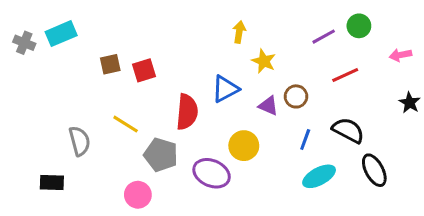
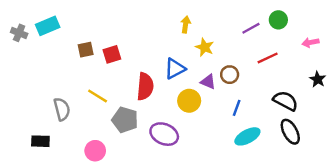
black semicircle: (348, 130) -> (285, 101), moved
yellow circle: (244, 146) -> (189, 101), moved
pink circle: (138, 195) -> (95, 151), moved

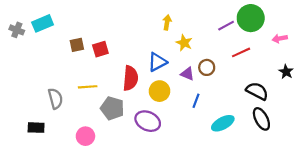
green circle: (278, 20) -> (251, 18), size x1.6
yellow line: (98, 96) -> (88, 87), turned -36
yellow circle: (189, 101) -> (159, 91), moved
blue line: (237, 108) -> (196, 101), moved

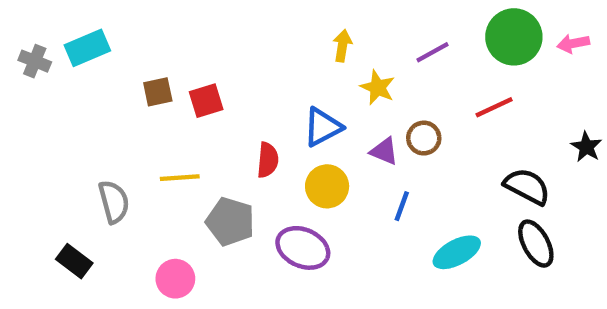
purple line: (226, 26) -> (433, 52), moved
pink arrow: (280, 38) -> (573, 43), moved
red semicircle: (131, 78) -> (268, 160), size x0.7
black rectangle: (36, 128) -> (74, 261), turned 35

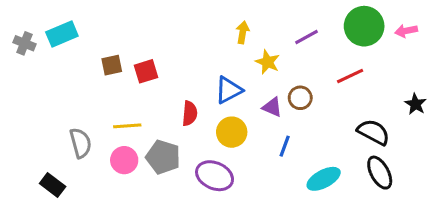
pink circle: (175, 279) -> (124, 160), moved

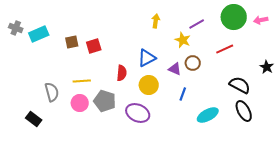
cyan rectangle: (62, 34) -> (39, 34), moved
yellow star: (268, 62) -> (183, 40), moved

